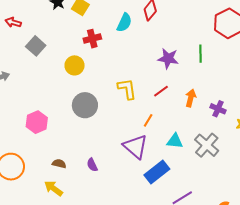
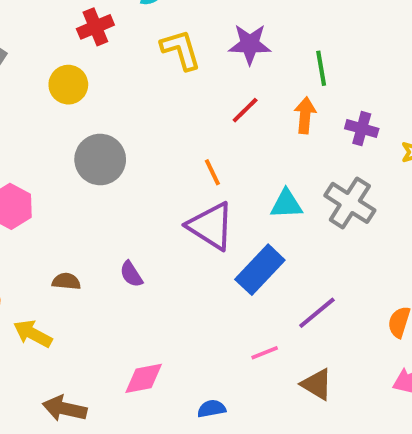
green line: (201, 54) -> (321, 68), moved
yellow L-shape: (127, 89) -> (181, 50), moved
orange line: (148, 120) -> (212, 172), moved, turned -48
yellow arrow: (54, 188) -> (33, 334), moved

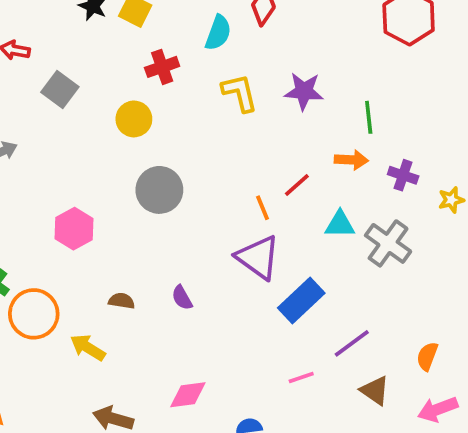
red line: (245, 110) -> (297, 185), moved
orange arrow: (305, 115) -> (351, 160), turned 84
cyan triangle: (286, 204) -> (340, 224), moved
brown triangle: (317, 384) -> (375, 391), moved

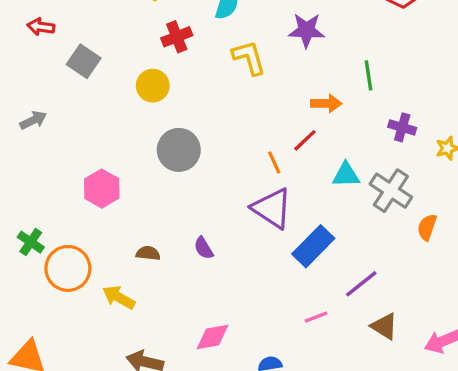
purple star: (304, 91) -> (306, 30), moved
orange arrow: (351, 160) -> (326, 103), moved
orange semicircle: (427, 356) -> (427, 227), moved

